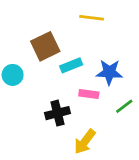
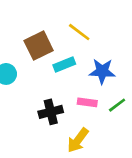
yellow line: (92, 18) -> (79, 32), moved, turned 30
pink rectangle: (89, 94) -> (87, 102), moved

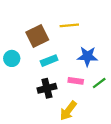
yellow line: (79, 32) -> (69, 25), turned -42
cyan rectangle: (64, 64) -> (49, 61), moved

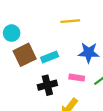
brown square: (37, 36) -> (25, 55), moved
cyan circle: (12, 58) -> (12, 33), moved

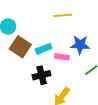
brown square: (25, 55) -> (20, 47), turned -30
pink rectangle: (77, 78) -> (62, 57), moved

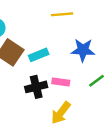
pink rectangle: (62, 57) -> (61, 82), moved

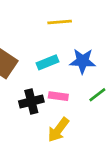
cyan rectangle: (39, 55) -> (48, 62), moved

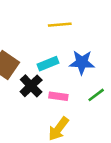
black cross: (31, 101) -> (31, 86), moved, turned -30

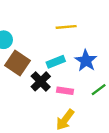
blue star: (82, 62) -> (86, 61), turned 30

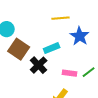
blue star: (86, 61) -> (80, 36), moved
pink rectangle: (65, 91) -> (70, 73), moved

